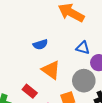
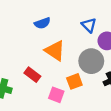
blue triangle: (83, 48) -> (89, 25), turned 32

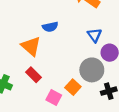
orange triangle: (55, 51) -> (31, 46), moved
orange square: (74, 81) -> (73, 87), turned -35

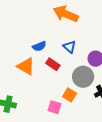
blue triangle: (95, 35) -> (69, 47), moved
red rectangle: (34, 75) -> (53, 64), moved

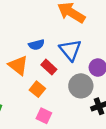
blue triangle: (69, 47) -> (70, 50), size x1.5
orange square: (70, 95) -> (37, 89), moved

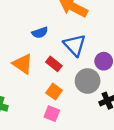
blue semicircle: (36, 45) -> (40, 33), moved
orange square: (37, 89) -> (54, 92), moved

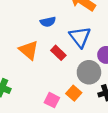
orange square: (54, 92) -> (74, 93), moved

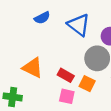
orange triangle: (29, 50) -> (33, 68), moved
red rectangle: (58, 53) -> (66, 75), moved

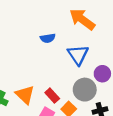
orange triangle: (33, 68) -> (25, 95), moved

